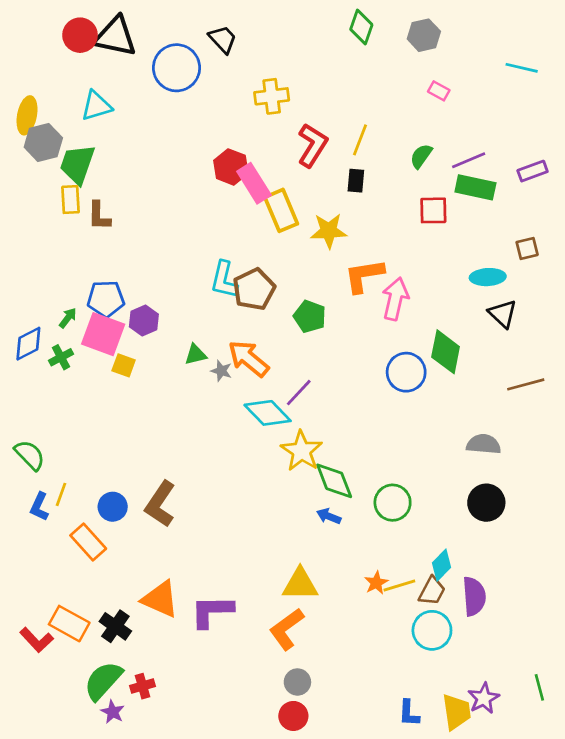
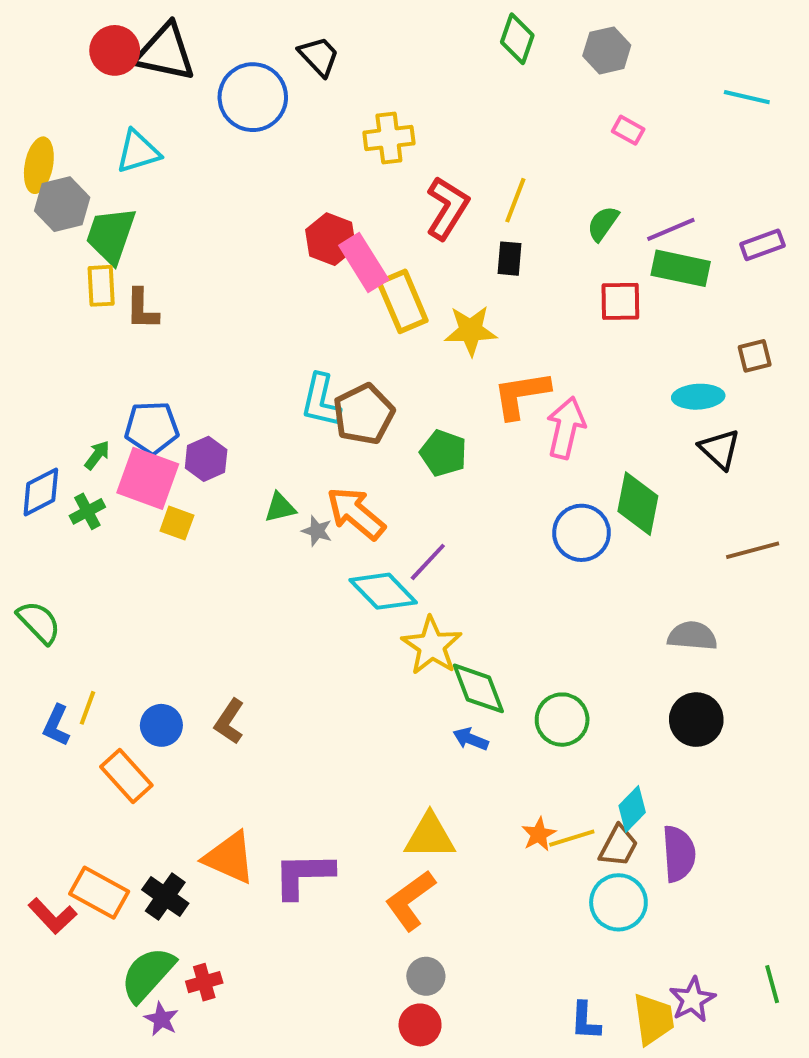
green semicircle: (30, 455) -> (39, 622), moved
brown L-shape: (160, 504) -> (229, 721), size x0.7

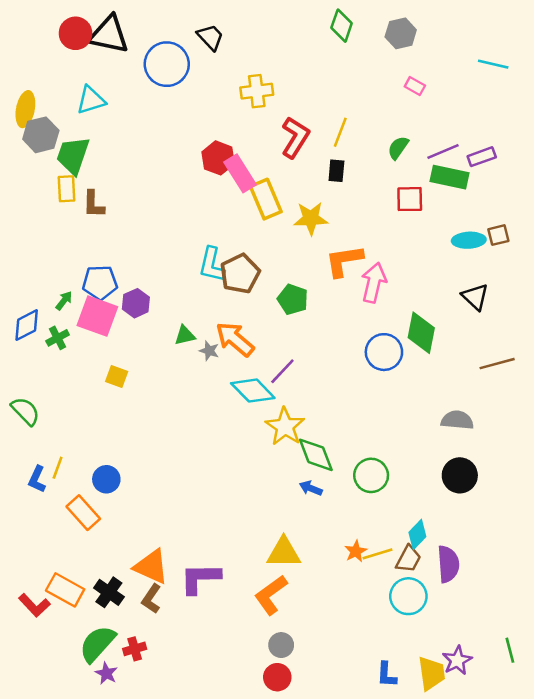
purple rectangle: (762, 245) -> (482, 157), moved
cyan ellipse: (698, 397) -> (469, 240), moved
yellow square: (177, 523) -> (117, 376), moved
brown L-shape: (229, 721) -> (151, 599), moved

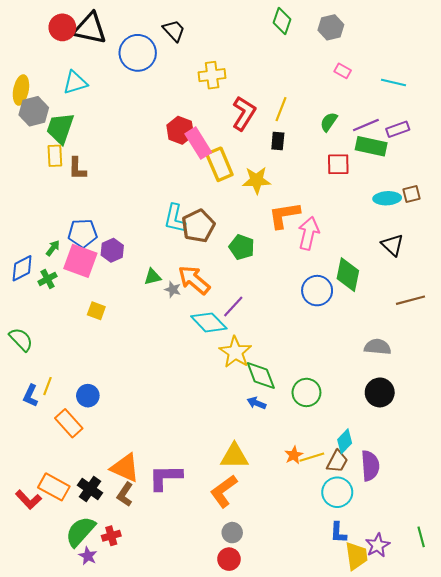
cyan line: (493, 64) -> (393, 83), moved
blue L-shape: (387, 675) -> (338, 533), moved

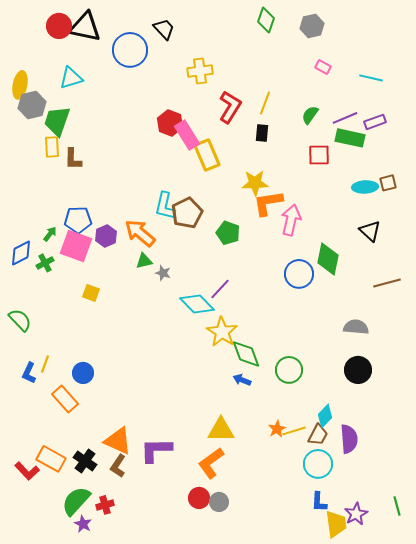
yellow star: (257, 180) -> (255, 183), moved
orange arrow: (194, 280) -> (140, 233), moved
red circle: (229, 559) -> (199, 498), moved

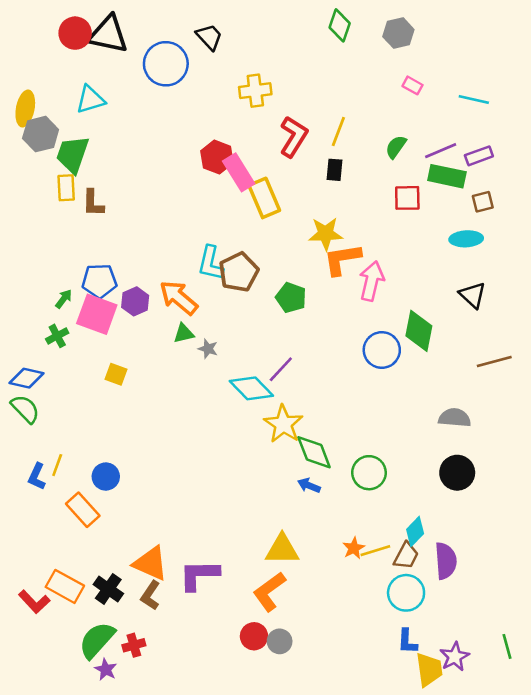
brown square: (388, 183) -> (483, 202), moved
blue diamond: (21, 253) -> (27, 378), moved, turned 40

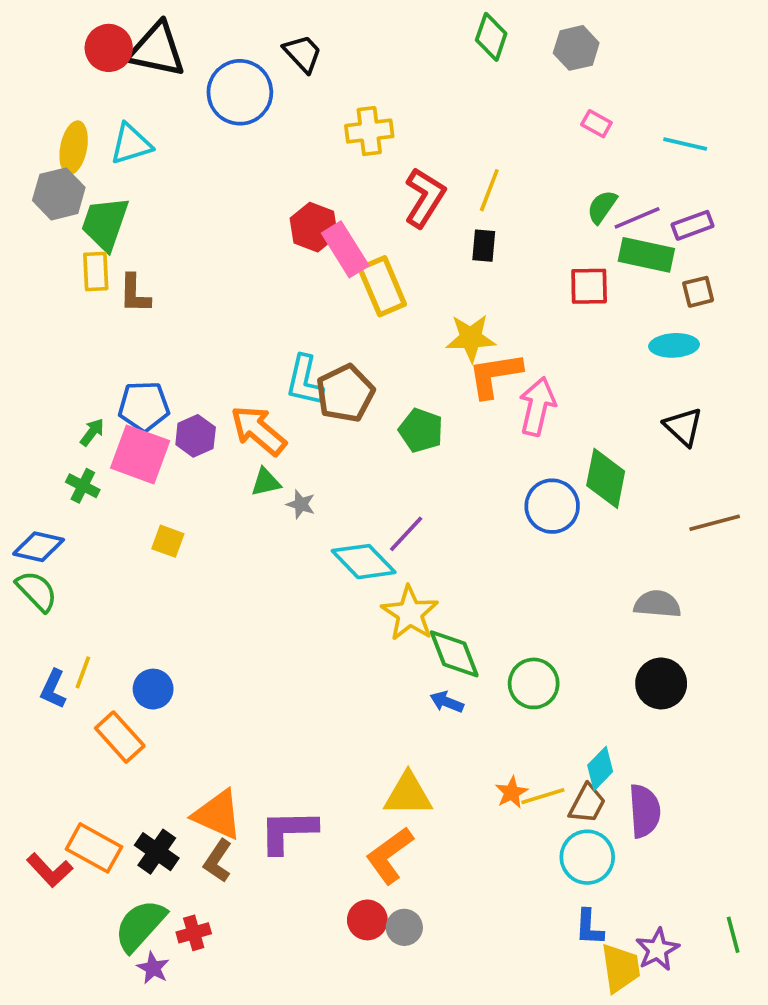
yellow ellipse: (25, 108) -> (74, 148), moved
green semicircle: (396, 147) -> (602, 207), moved
green cross: (57, 336) -> (83, 486), turned -35

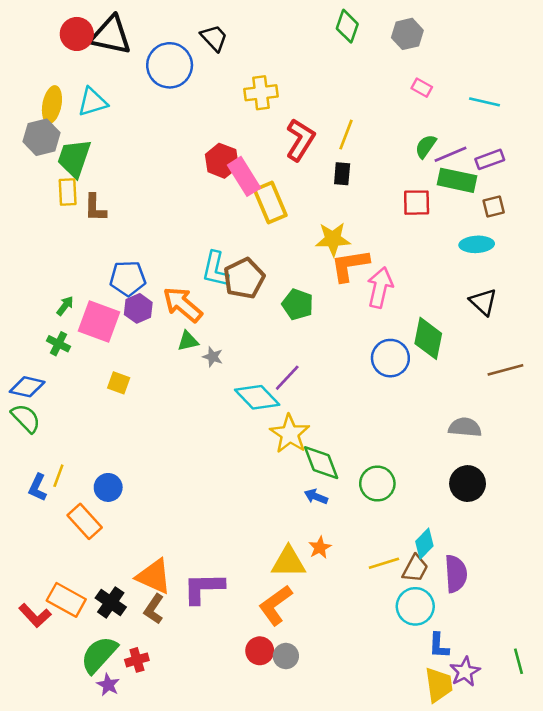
blue pentagon: (144, 406) -> (128, 278), moved
orange star: (511, 792) -> (320, 548), moved
blue L-shape: (589, 927) -> (439, 646), moved

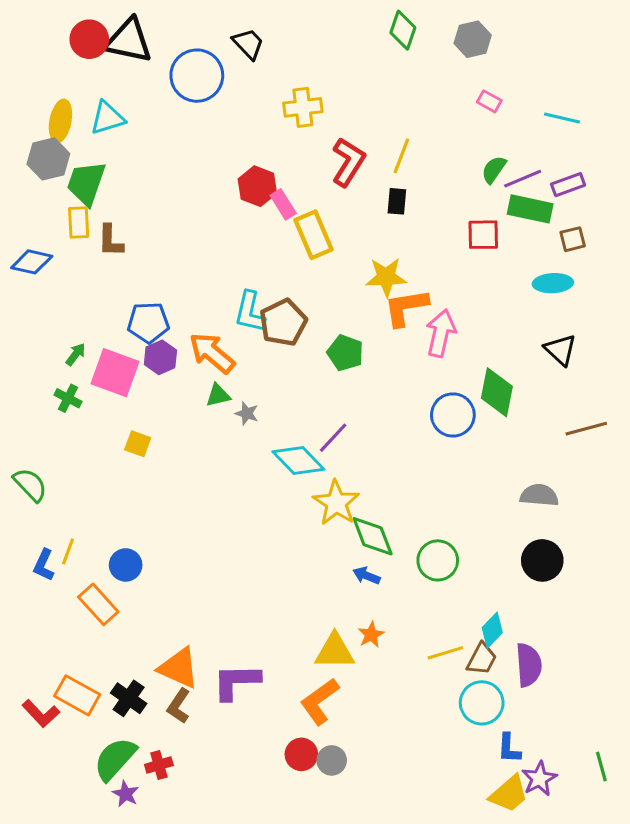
pink rectangle: (244, 176) -> (283, 204), size x0.7
blue diamond: (27, 387) -> (32, 262), moved
yellow trapezoid: (439, 685) -> (509, 794), turned 57

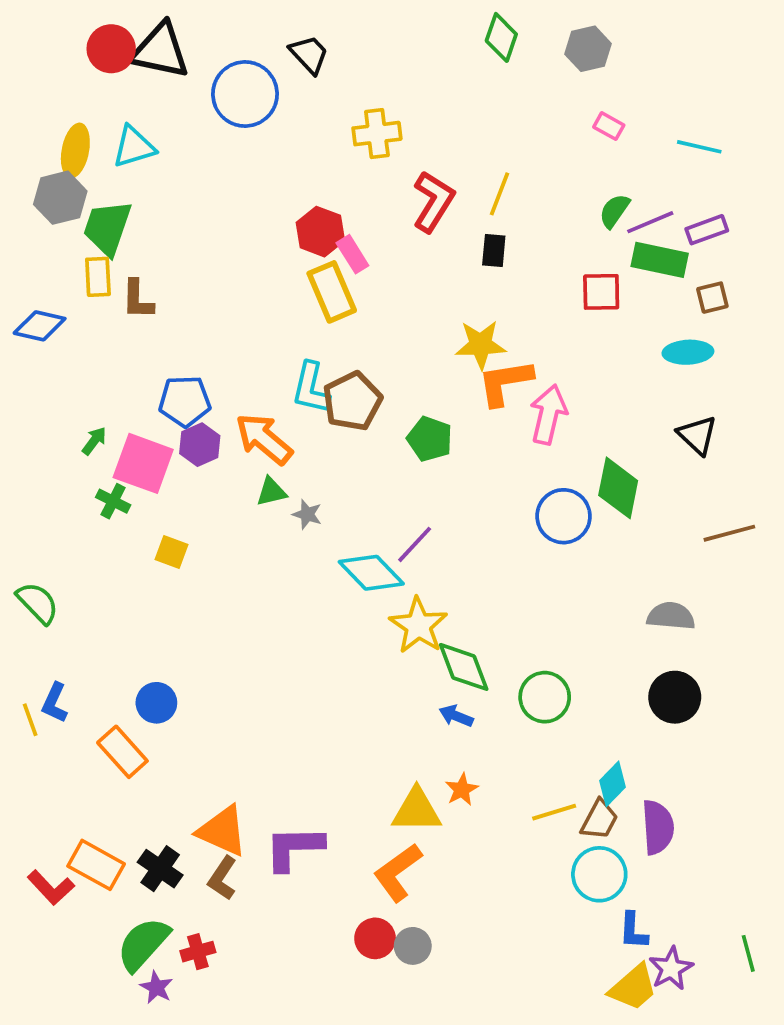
yellow rectangle: (313, 235) -> (332, 292), moved
green cross: (68, 398) -> (113, 501), moved
yellow line: (68, 551) -> (30, 720), moved, turned -40

